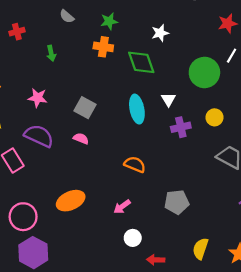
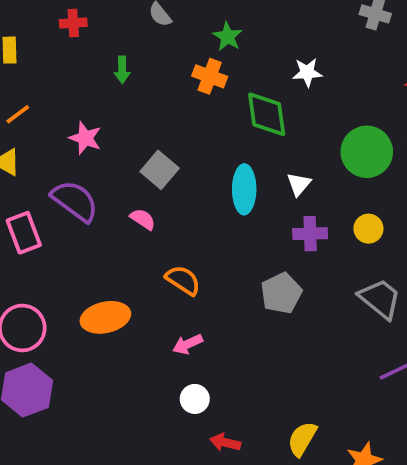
green star: (109, 21) -> (228, 37), turned 30
orange semicircle: (135, 164) -> (183, 280), moved
gray pentagon: (177, 202) -> (281, 293), moved, turned -30

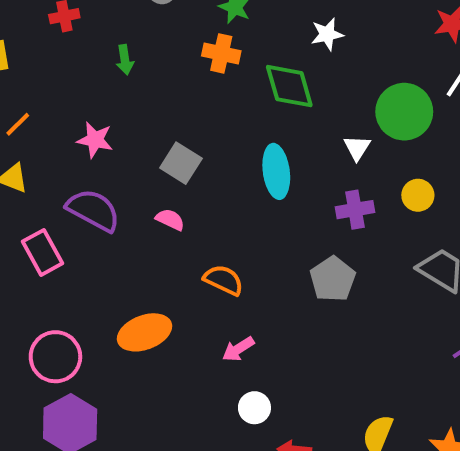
white triangle: (299, 184) -> (357, 148), moved

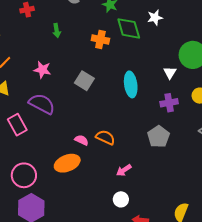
orange cross: (221, 53) -> (100, 39), moved
green diamond: (289, 86) -> (129, 28), moved
pink semicircle: (170, 220) -> (82, 140), moved
pink arrow: (238, 349) -> (124, 170), moved

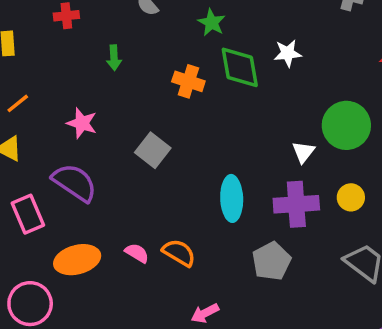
cyan ellipse: (131, 84) -> (232, 198), moved
purple cross: (169, 103) -> (296, 204), size x1.4
orange ellipse: (67, 163) -> (77, 260), moved

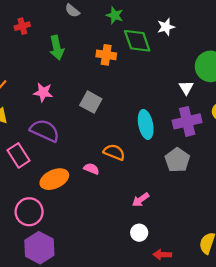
green arrow: (114, 58) -> (57, 48), size x1.5
orange semicircle: (179, 253) -> (114, 152), moved

